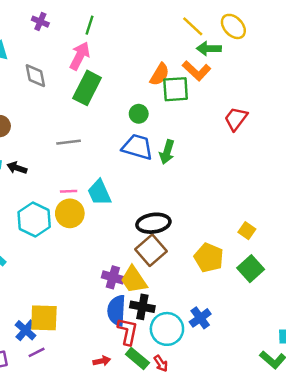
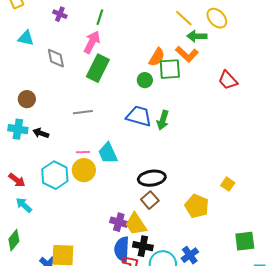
green circle: (139, 114) -> (145, 80), moved
red trapezoid: (236, 119) -> (228, 80), moved, turned -80
brown square: (151, 250) -> (150, 200), size x0.7
green square: (251, 269) -> (245, 241), moved, turned 35

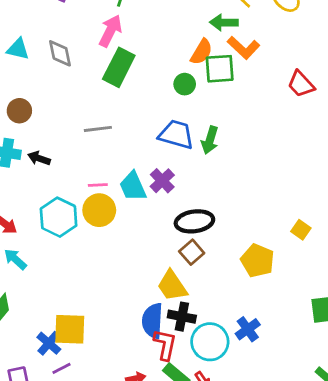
green arrow: (197, 36) -> (224, 22), moved
cyan triangle: (26, 38) -> (18, 49), moved
purple cross: (119, 222) -> (162, 181), moved, turned 30

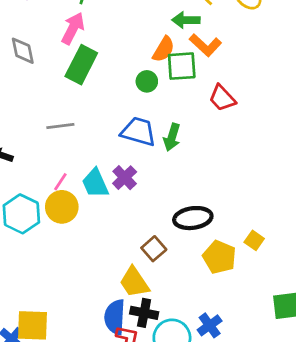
red trapezoid: (301, 84) -> (222, 98), moved
pink line: (98, 185) -> (60, 182), turned -54
black ellipse: (194, 221) -> (193, 218), moved
yellow square: (301, 230) -> (254, 240), moved

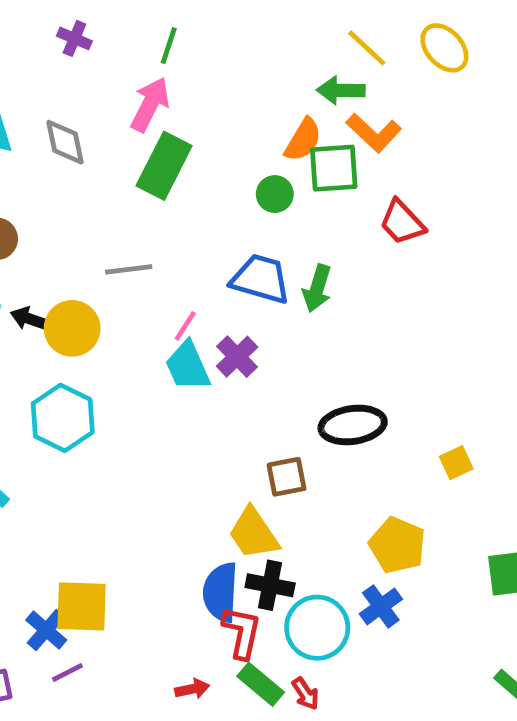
pink line: (60, 182) -> (185, 326), moved
yellow circle: (62, 207) -> (72, 328), moved
yellow square: (254, 240) -> (456, 463), turned 30
brown square: (154, 249) -> (287, 477), turned 30
yellow pentagon: (219, 257) -> (397, 545), moved

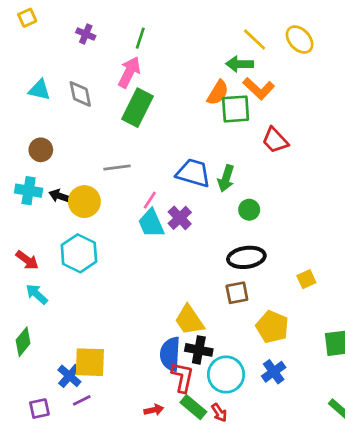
green circle: (275, 194) -> (249, 210), moved
brown square: (287, 477) -> (237, 293), moved
blue cross: (381, 606) -> (274, 372), moved

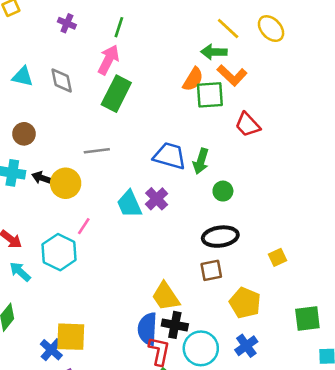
pink line: (150, 200) -> (84, 226), moved
cyan hexagon: (79, 253) -> (59, 252), moved

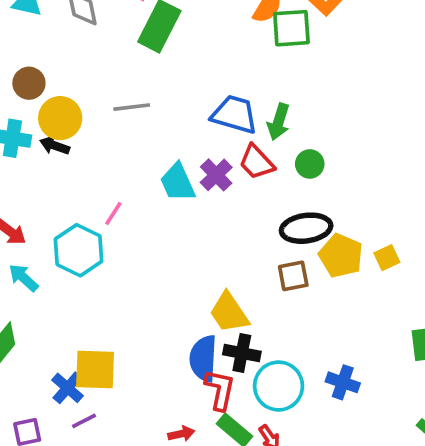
red trapezoid: (248, 125) -> (257, 162), moved
yellow circle: (66, 183) -> (60, 118), moved
yellow pentagon: (245, 303) -> (341, 256), moved
blue cross: (246, 346) -> (343, 382), turned -35

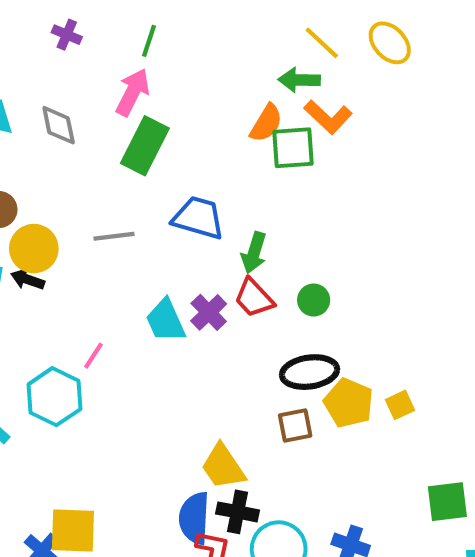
blue trapezoid: (235, 114) -> (198, 218), moved
green arrow: (279, 122) -> (254, 253), moved

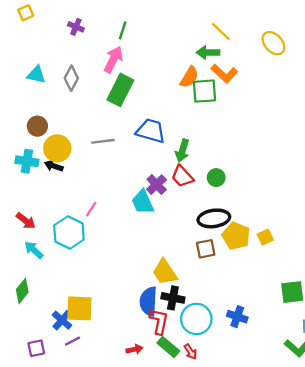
yellow ellipse: (390, 43) -> (273, 43), moved
gray diamond: (59, 125) -> (71, 78), turned 40
cyan trapezoid: (165, 321) -> (143, 202), moved

